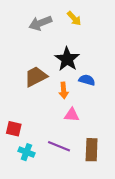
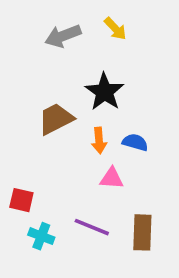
blue semicircle: (87, 80) -> (135, 142), moved

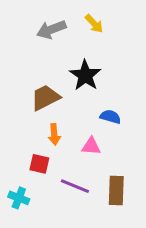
orange arrow: (99, 140) -> (54, 134), moved
red square: (21, 200) -> (39, 164), moved
cyan cross: (41, 236) -> (19, 198), moved

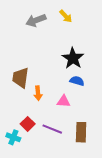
black star: (85, 75) -> (73, 58), moved
brown trapezoid: (45, 97) -> (21, 78), moved, turned -55
red square: (39, 164) -> (28, 124), moved, turned 32

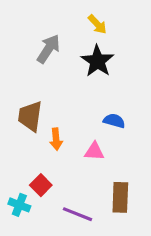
gray arrow: (36, 20) -> (48, 49), moved, turned 144
black star: (73, 58) -> (97, 61), moved
purple line: (52, 129) -> (77, 214), moved

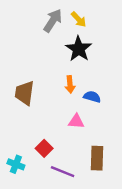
gray arrow: (48, 49) -> (53, 21), moved
orange arrow: (56, 139) -> (70, 84), moved
red square: (41, 185) -> (44, 148), moved

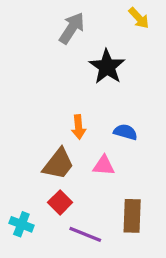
yellow arrow: (79, 19) -> (139, 18), moved
orange arrow: (70, 84) -> (78, 127), moved
brown trapezoid: (25, 93) -> (58, 164), moved, turned -150

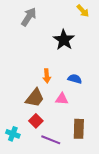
gray arrow: (72, 28) -> (29, 17), moved

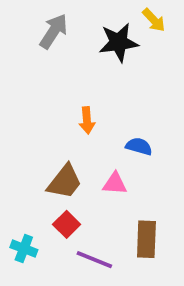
black star: (64, 40) -> (119, 42), moved, turned 30
orange arrow: (47, 76) -> (87, 120), moved

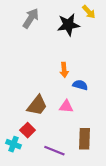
orange arrow: (87, 120) -> (64, 70), moved
red square: (67, 224) -> (28, 130), moved

